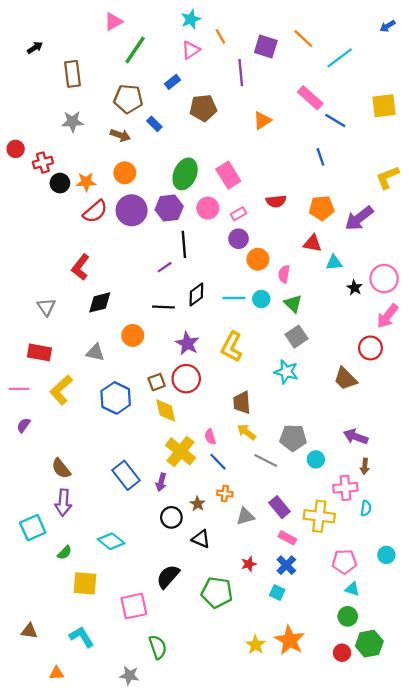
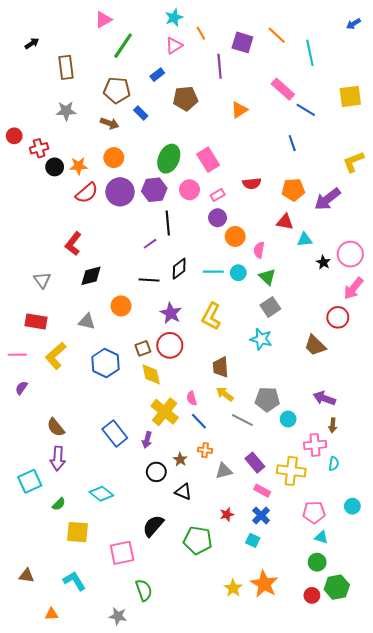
cyan line: (340, 58) -> (310, 53), turned -65

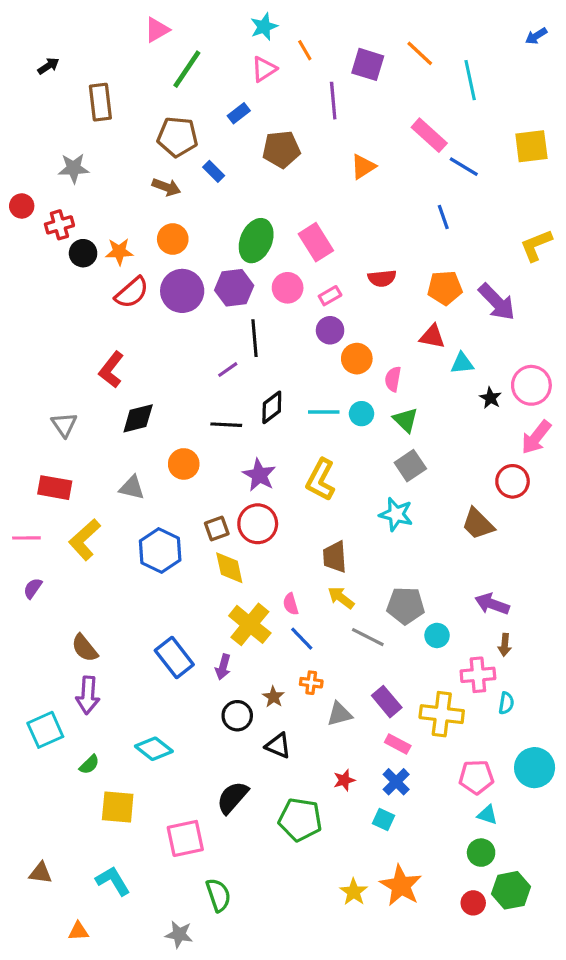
gray star: (66, 111) -> (74, 168), moved
purple arrow: (327, 199) -> (497, 302), turned -96
cyan circle: (352, 506) -> (535, 768), size x1.6

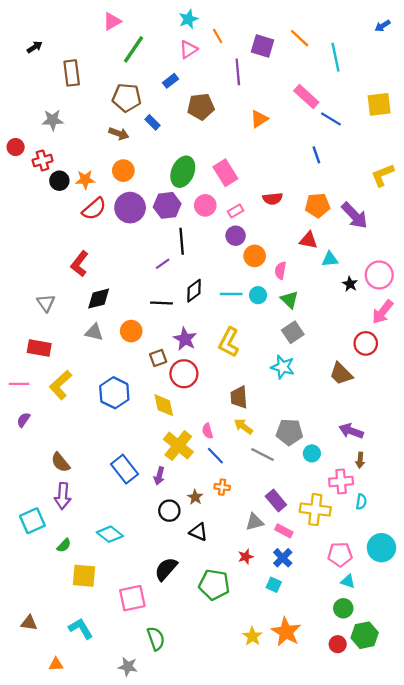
gray triangle: (132, 488) -> (94, 332), moved
brown square: (217, 528) -> (158, 358), moved
gray triangle: (339, 714) -> (255, 522), moved

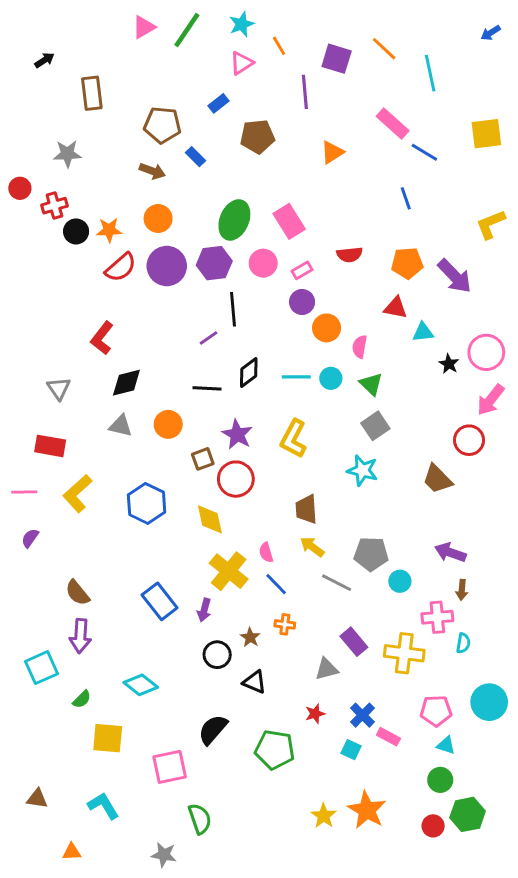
green line: (133, 49) -> (187, 30), moved
pink rectangle: (284, 531) -> (388, 737), moved

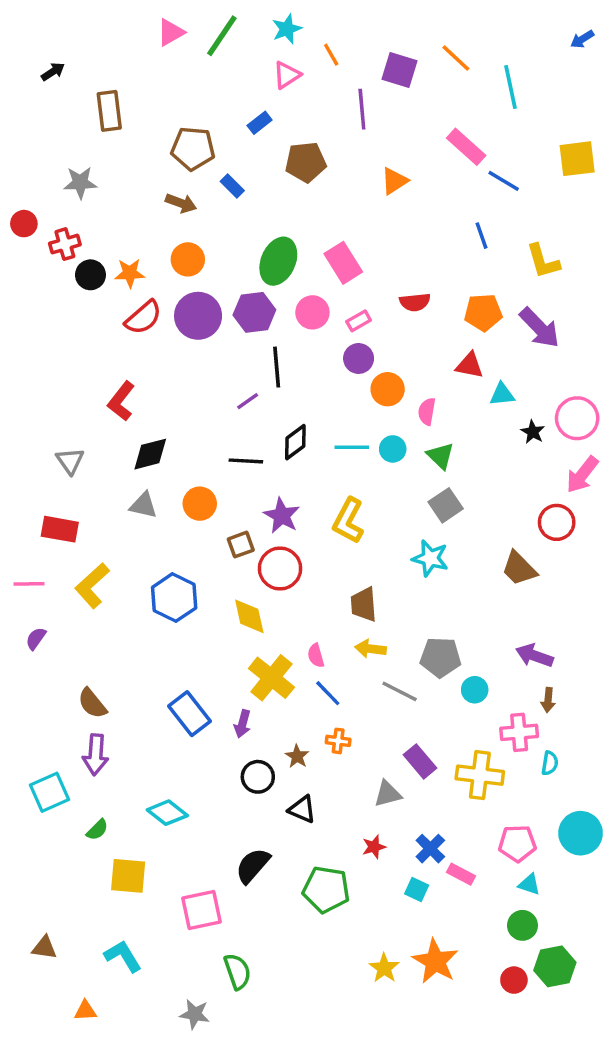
yellow L-shape: (491, 224) -> (543, 261), moved, turned -84
yellow arrow: (312, 547) -> (371, 649), turned -30

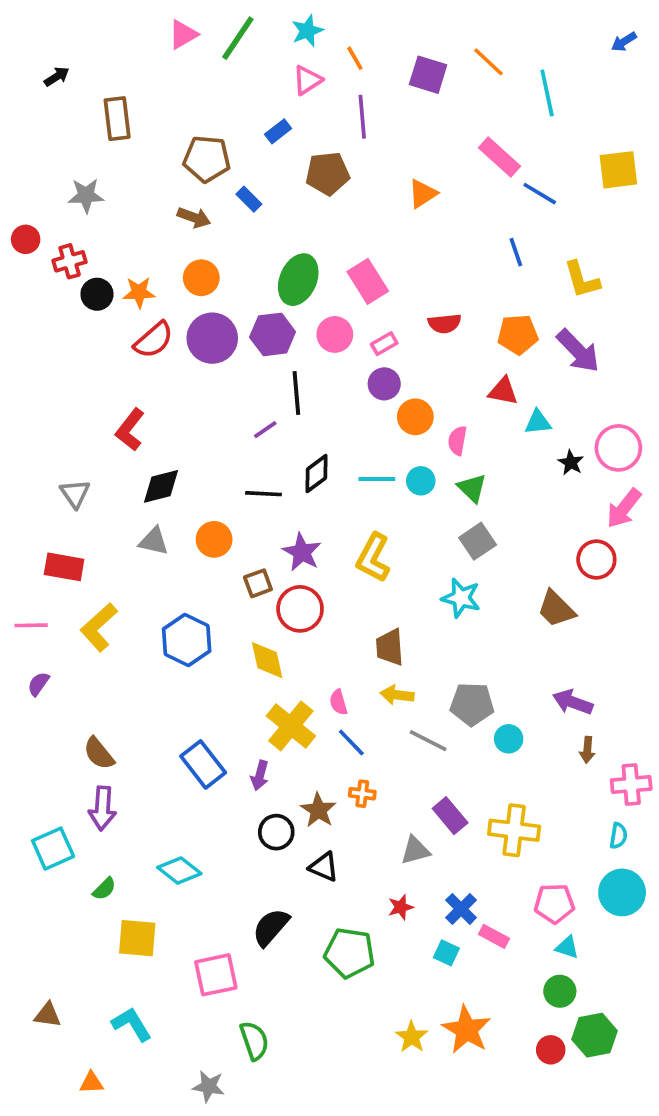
purple line: (362, 109) -> (362, 117), moved
pink cross: (519, 732) -> (631, 785), moved
brown star: (297, 756) -> (318, 810), size x1.4
cyan semicircle: (550, 763) -> (618, 836), moved

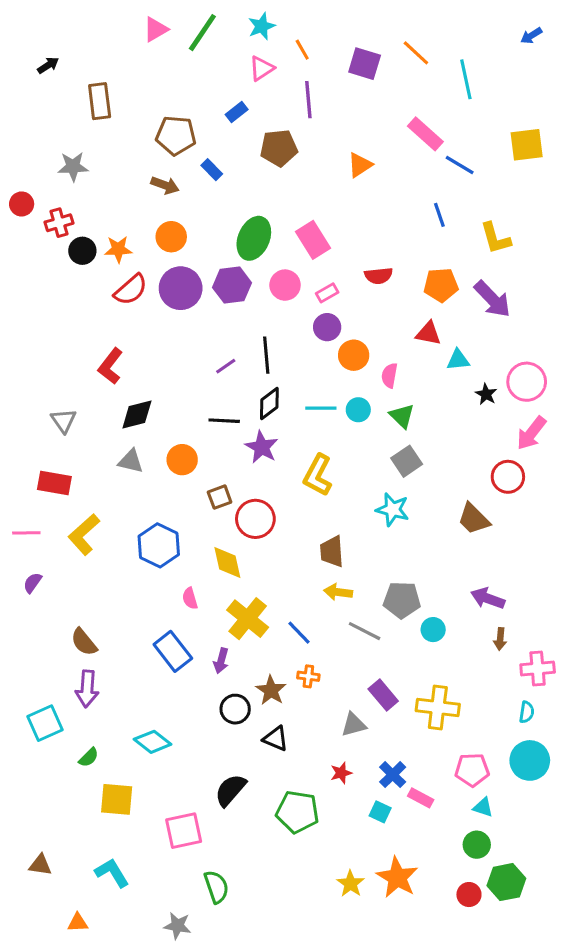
black line: (296, 393) -> (266, 355), moved
purple star: (302, 552) -> (262, 447), moved
pink semicircle: (338, 702) -> (190, 598), moved

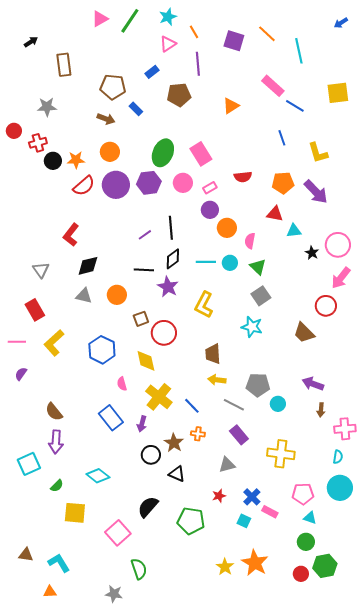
red rectangle: (54, 483) -> (35, 310), turned 50
purple rectangle: (383, 695) -> (239, 435), moved
pink square: (184, 831) -> (118, 533), turned -30
cyan L-shape: (112, 873) -> (59, 563), moved

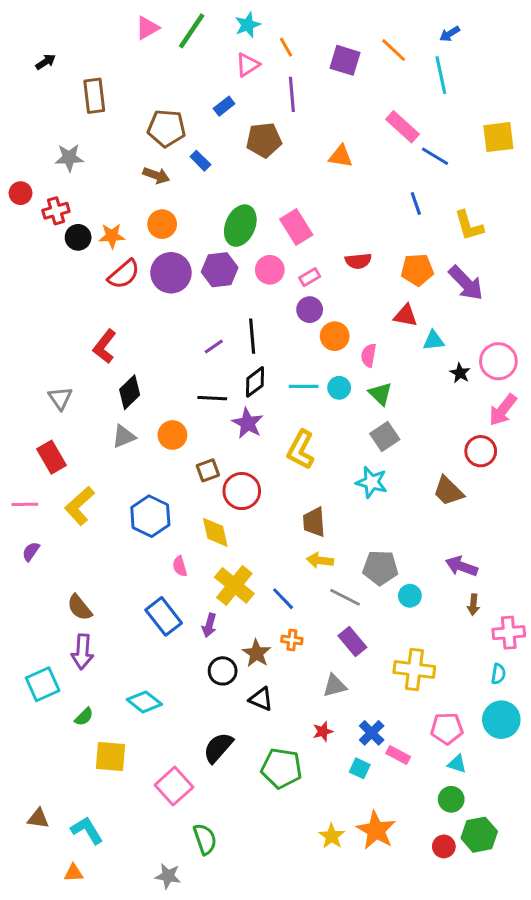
blue arrow: (341, 23) -> (450, 34), moved
orange triangle: (231, 106) -> (341, 156), turned 42
black diamond: (88, 266) -> (130, 392), turned -30
gray triangle: (84, 296) -> (124, 436), turned -36

